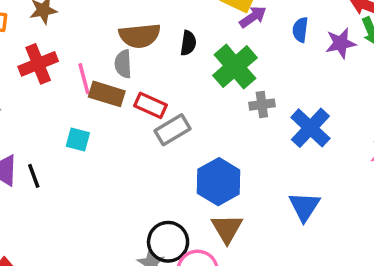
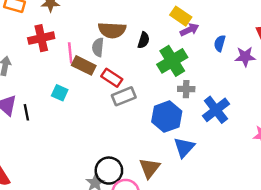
blue hexagon: (219, 182) -> (167, 117), moved
blue triangle: (304, 206) -> (184, 147), moved

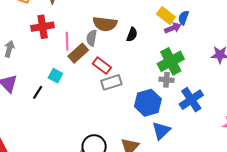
blue semicircle: (220, 43) -> (183, 18), moved
green cross: (172, 61) -> (171, 61), moved
brown rectangle: (84, 65) -> (78, 53), turned -72
black line: (26, 112) -> (38, 92), moved, turned 40

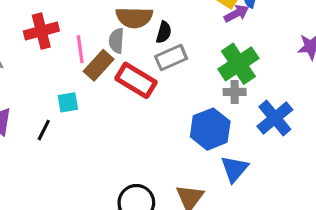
black semicircle: (132, 35) -> (164, 32), moved
red rectangle: (102, 66) -> (136, 80), size x1.4
cyan square: (55, 76) -> (68, 102), turned -32
gray rectangle: (111, 82) -> (171, 58), moved

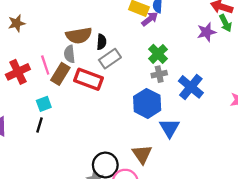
red cross: (41, 31) -> (18, 72), moved
green cross: (238, 64) -> (158, 54), size x0.7
black line: (44, 130) -> (39, 125), moved

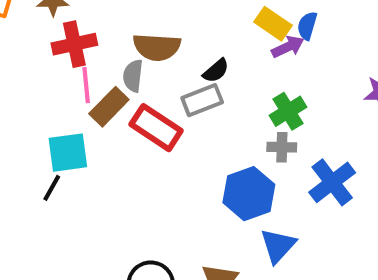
black semicircle: (101, 42) -> (216, 71), moved, turned 32
red cross: (18, 72) -> (74, 44), moved
cyan square: (44, 104) -> (68, 153), size x1.5

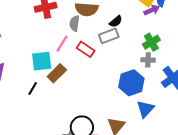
pink line: (86, 85) -> (62, 44), moved, turned 36
brown rectangle: (109, 107) -> (57, 73), moved
red rectangle: (156, 128) -> (86, 49), size x0.7
black line: (52, 188) -> (33, 89), moved

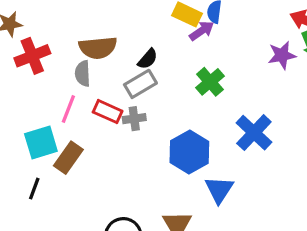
gray cross: (148, 60) -> (134, 119), moved

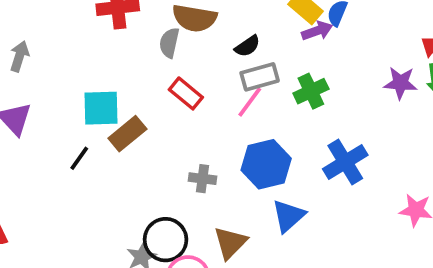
gray rectangle: (140, 84) -> (260, 77), moved
pink line: (68, 109) -> (250, 102), moved
gray cross: (134, 119) -> (202, 179), moved

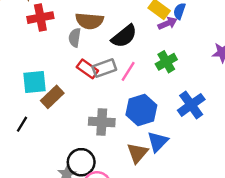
black semicircle: (247, 46) -> (124, 36), size x1.6
gray rectangle: (260, 77) -> (104, 68), moved
black line: (79, 158) -> (22, 124), moved
gray cross: (202, 179) -> (102, 122), size x1.5
brown triangle: (230, 243) -> (137, 153), moved

